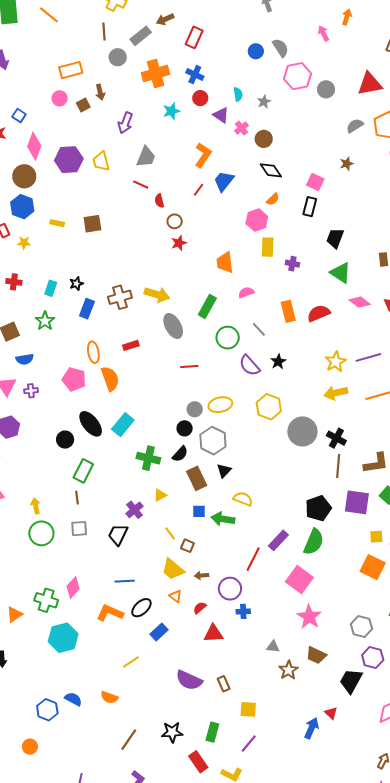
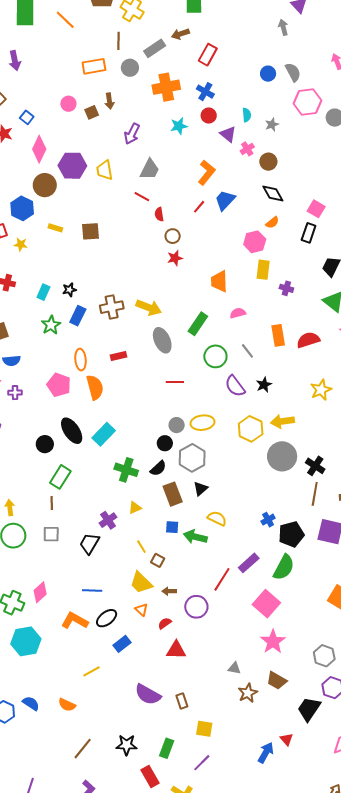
orange rectangle: (71, 70) -> (94, 66), moved
brown circle: (24, 176) -> (45, 185), moved
green star: (45, 321) -> (51, 325), moved
yellow arrow: (336, 393) -> (282, 421), moved
blue cross: (243, 611) -> (268, 520), moved, turned -32

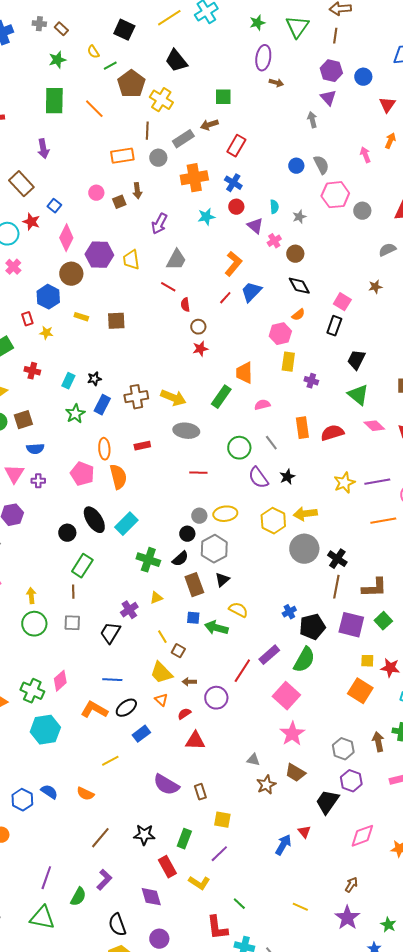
green rectangle: (198, 324) -> (221, 397), moved
gray ellipse: (162, 340) -> (186, 431), turned -60

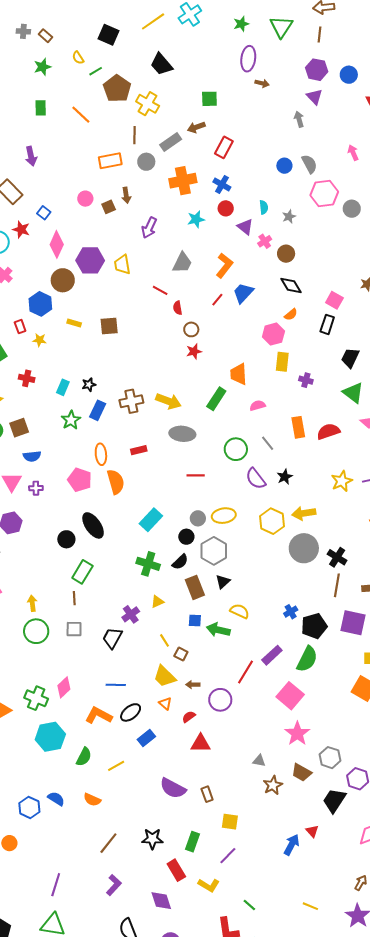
green rectangle: (54, 101) -> (41, 108), size x0.6
gray trapezoid: (176, 260) -> (182, 263), moved
cyan rectangle: (126, 524) -> (151, 520), moved
gray hexagon: (343, 749) -> (330, 758), moved
green semicircle: (78, 897) -> (84, 757), moved

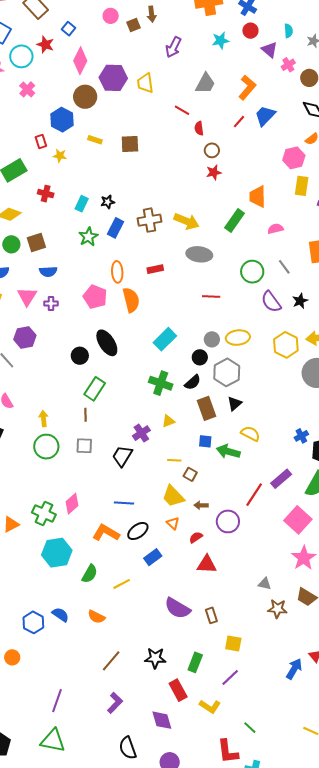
yellow line: (164, 640) -> (174, 460), turned -56
brown star: (273, 785) -> (277, 609), turned 30

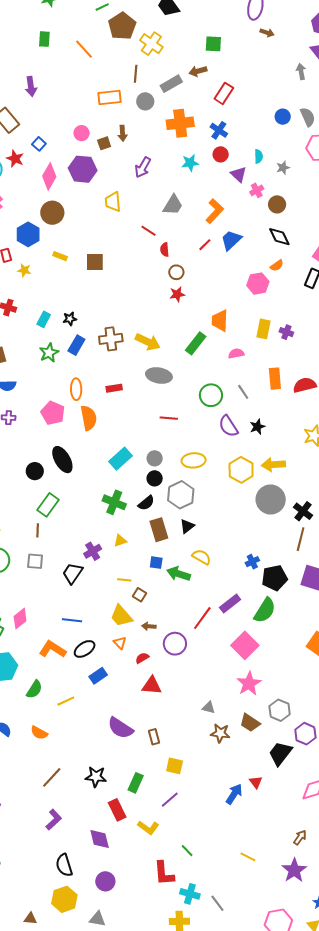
purple hexagon: (113, 78) -> (83, 169), moved
yellow rectangle: (302, 186) -> (264, 329), moved
gray circle: (212, 339) -> (155, 458), moved

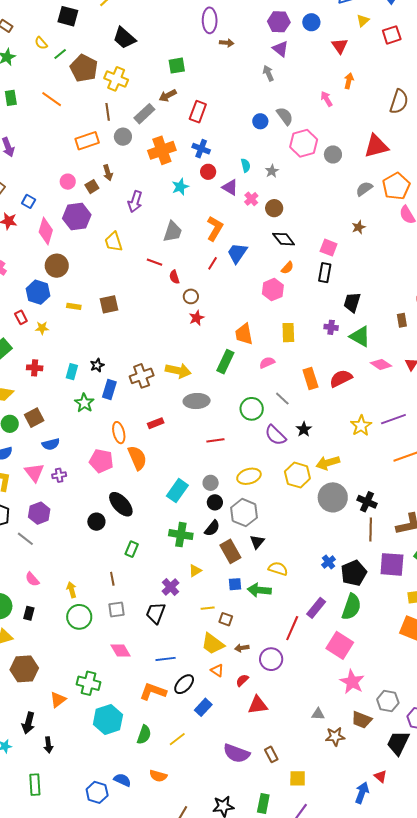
purple cross: (286, 332) -> (331, 327), moved
green rectangle: (48, 505) -> (132, 549), moved, size x0.7
pink diamond: (20, 619) -> (120, 650), moved, turned -70

